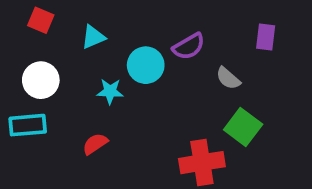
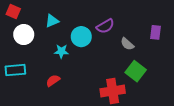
red square: (41, 20) -> (13, 12), moved
purple rectangle: (266, 37) -> (156, 32), moved
white circle: (41, 80) -> (24, 35), moved

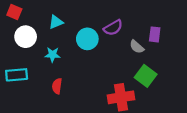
purple rectangle: (156, 32) -> (155, 34), moved
cyan star: (61, 51) -> (53, 55), moved
red semicircle: (53, 81) -> (57, 86), turned -48

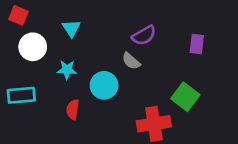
cyan triangle: (56, 22) -> (71, 28), turned -40
cyan circle: (87, 39) -> (104, 85), moved
gray semicircle: (137, 47) -> (131, 61), moved

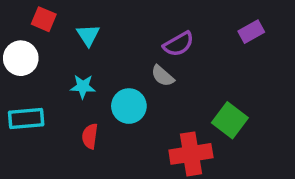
red square: (18, 15) -> (44, 19), moved
purple rectangle: (197, 44) -> (251, 32), moved, turned 54
white circle: (33, 47) -> (21, 58), moved

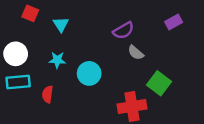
white circle: (21, 58) -> (16, 54), moved
gray semicircle: (163, 76) -> (136, 53), moved
red semicircle: (90, 136) -> (47, 94), moved

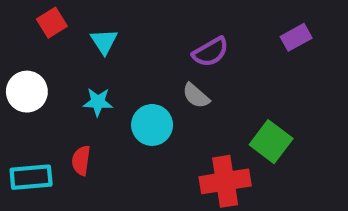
red square: (30, 13) -> (52, 23), turned 35
gray semicircle: (136, 53) -> (196, 96), moved
cyan rectangle: (18, 82) -> (31, 177), moved

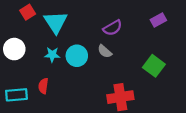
cyan triangle: (104, 41) -> (56, 22), size x1.6
cyan circle: (152, 125) -> (77, 56), moved
green square: (271, 142) -> (154, 66), moved

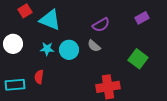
cyan triangle: (56, 22) -> (50, 20), turned -35

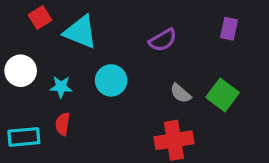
purple rectangle: (142, 18) -> (229, 29), turned -48
gray semicircle: (94, 46) -> (181, 93), moved
cyan star: (47, 49) -> (61, 87), moved

